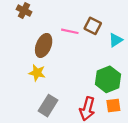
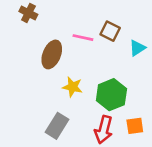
yellow star: (37, 73) -> (73, 87), moved
green hexagon: (108, 79) -> (111, 95), moved

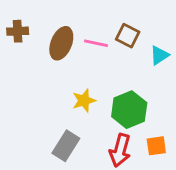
brown cross: (28, 13) -> (18, 31), moved, turned -30
brown ellipse: (52, 54) -> (61, 43), moved
yellow star: (73, 87) -> (84, 101), turned -30

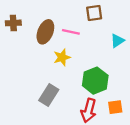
brown square: (128, 36) -> (94, 13), moved, turned -35
yellow star: (84, 101) -> (62, 57), moved
gray rectangle: (66, 146) -> (49, 95), moved

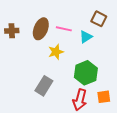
brown square: (94, 13) -> (99, 19), moved, turned 35
brown cross: (13, 23) -> (12, 31), moved
cyan triangle: (117, 41) -> (86, 37), moved

